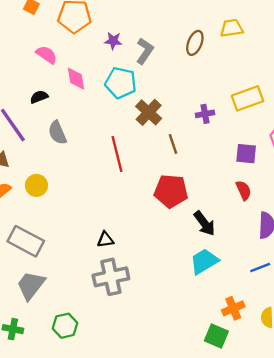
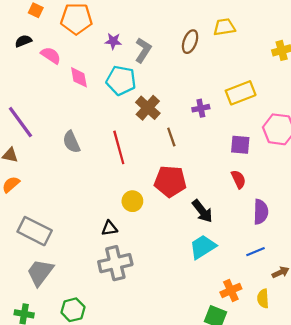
black semicircle: (39, 97) -> (23, 41), moved
gray semicircle: (57, 133) -> (71, 142), moved
yellow circle: (36, 185) -> (132, 201), moved

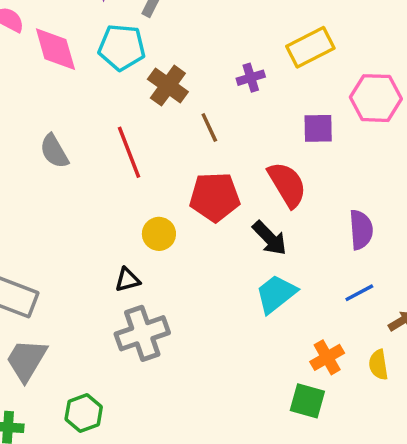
pink diamond: (79, 77) -> (55, 49), size x1.4
red semicircle: (239, 179) -> (287, 184), moved, size x1.6

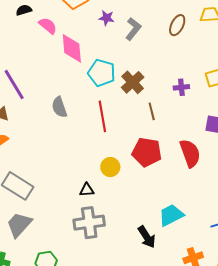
cyan pentagon: (122, 47) -> (102, 73), moved
black arrow: (270, 238) -> (147, 237), moved

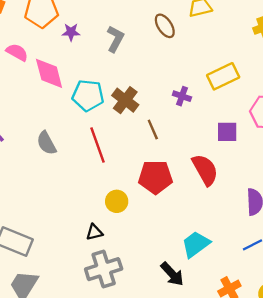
purple star: (107, 18) -> (71, 32), moved
brown ellipse: (177, 25) -> (165, 26), turned -50
purple cross: (181, 87) -> (182, 96), turned 35

